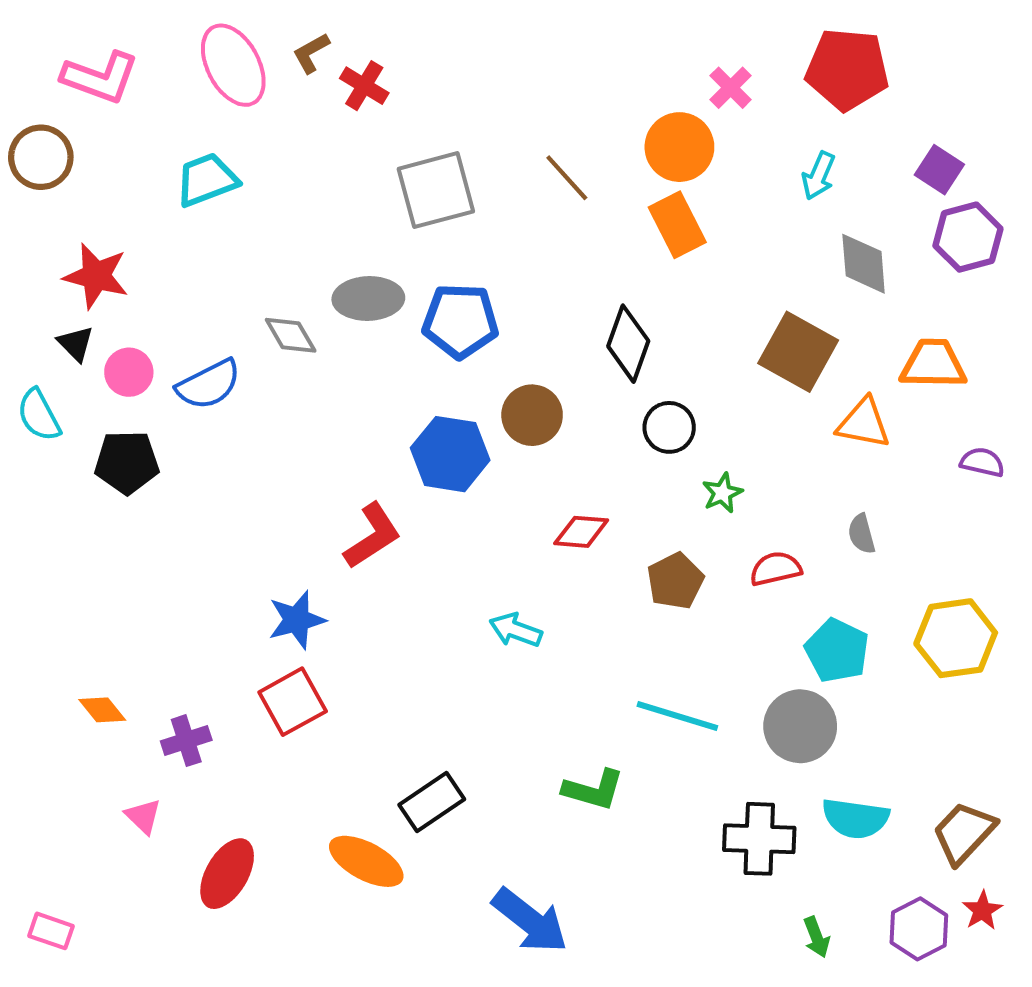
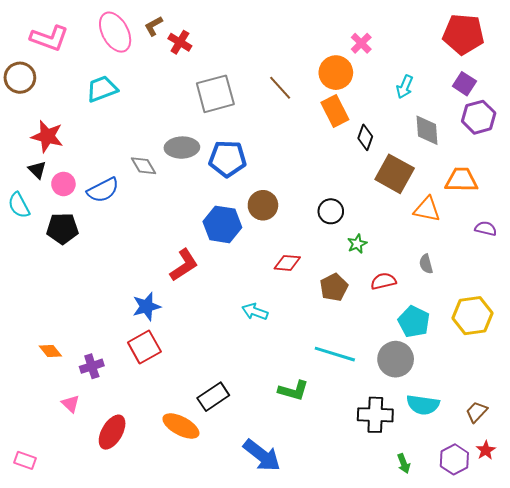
red pentagon: (847, 69) -> (463, 34), moved
black diamond: (628, 344) -> (365, 137), moved, size x0.7
brown trapezoid: (964, 833) -> (477, 412), size x0.7

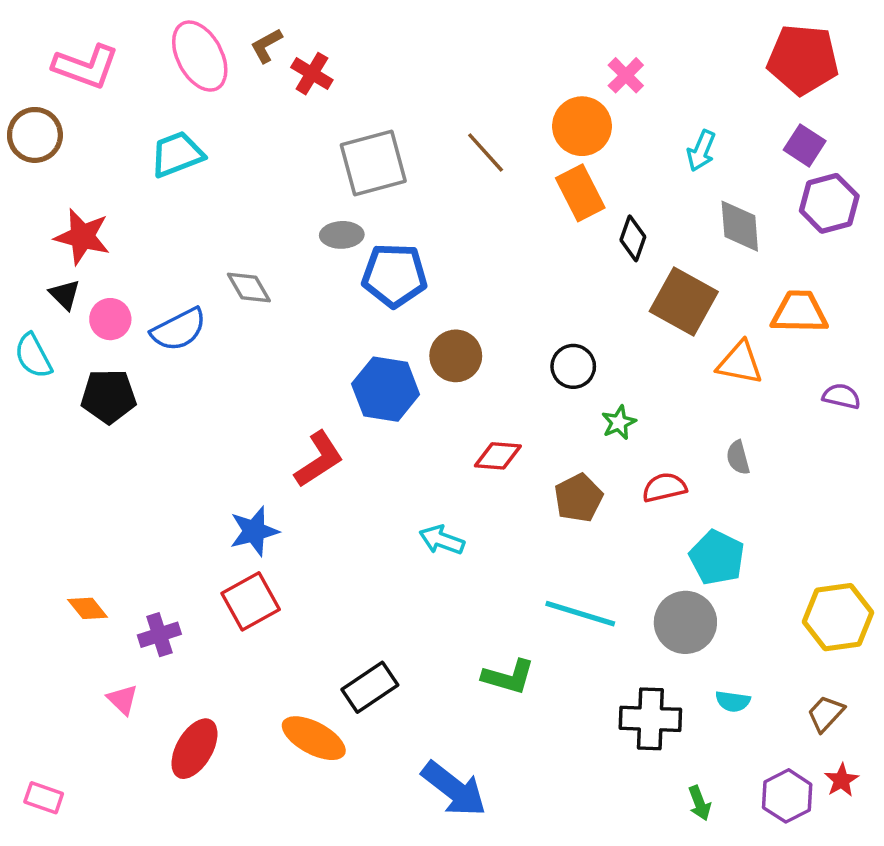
gray ellipse: (182, 148) -> (342, 235), moved, size x0.7
yellow hexagon: (473, 316) -> (838, 617), moved
cyan semicircle: (423, 405) -> (733, 701), size x0.6

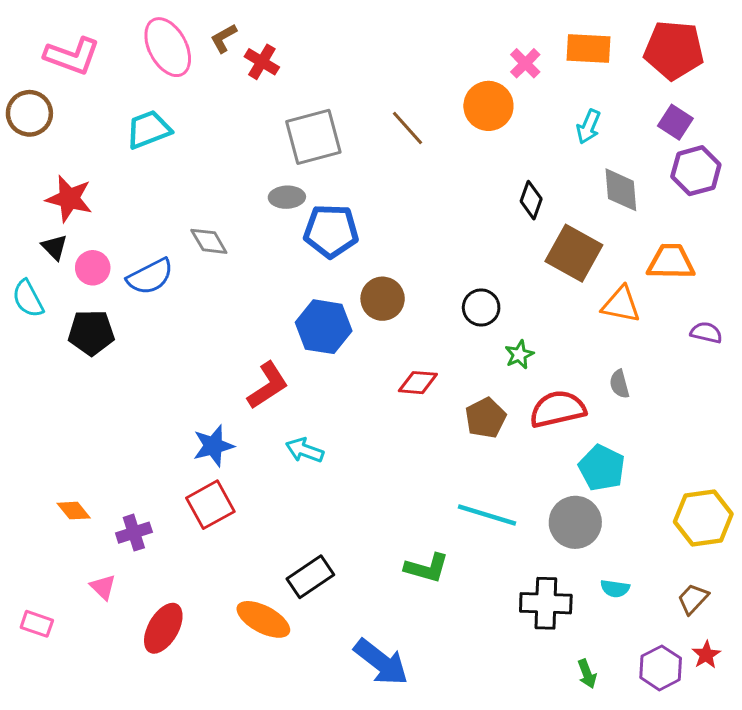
orange rectangle: (580, 193) -> (589, 49), moved, turned -60
red semicircle: (664, 487) -> (558, 409), size x1.5
cyan arrow: (442, 540) -> (305, 450), moved
pink rectangle: (44, 798) -> (37, 624), moved

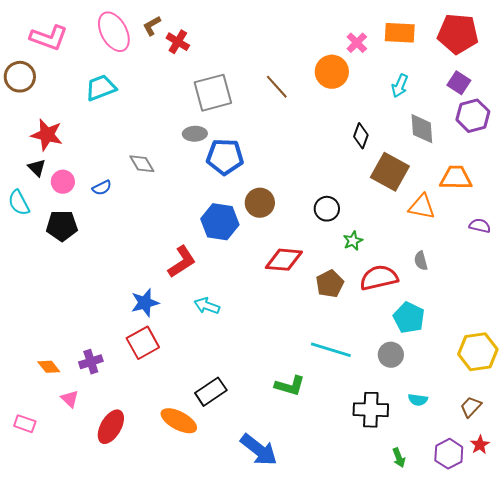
blue semicircle: (150, 277) -> (102, 188), size x0.6
red diamond: (418, 383) -> (284, 260), size x1.4
orange diamond: (74, 511) -> (49, 367), moved
gray circle: (575, 522) -> (391, 355), size x0.7

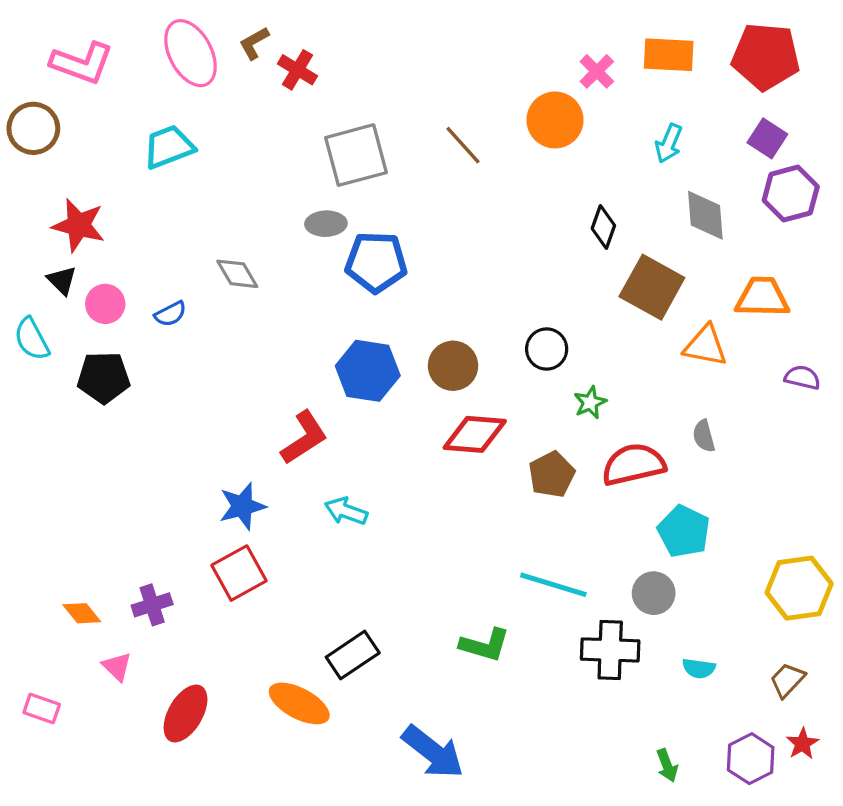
brown circle: (260, 203) -> (453, 366), moved
black cross: (371, 410) -> (610, 650), moved

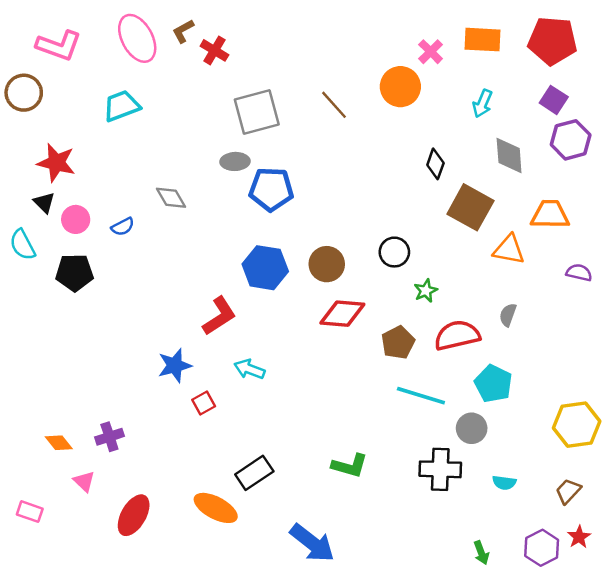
gray semicircle: (704, 436) -> (508, 315), turned 35
red square: (239, 573) -> (204, 403), moved, size x0.6
cyan line: (553, 585) -> (421, 396), moved

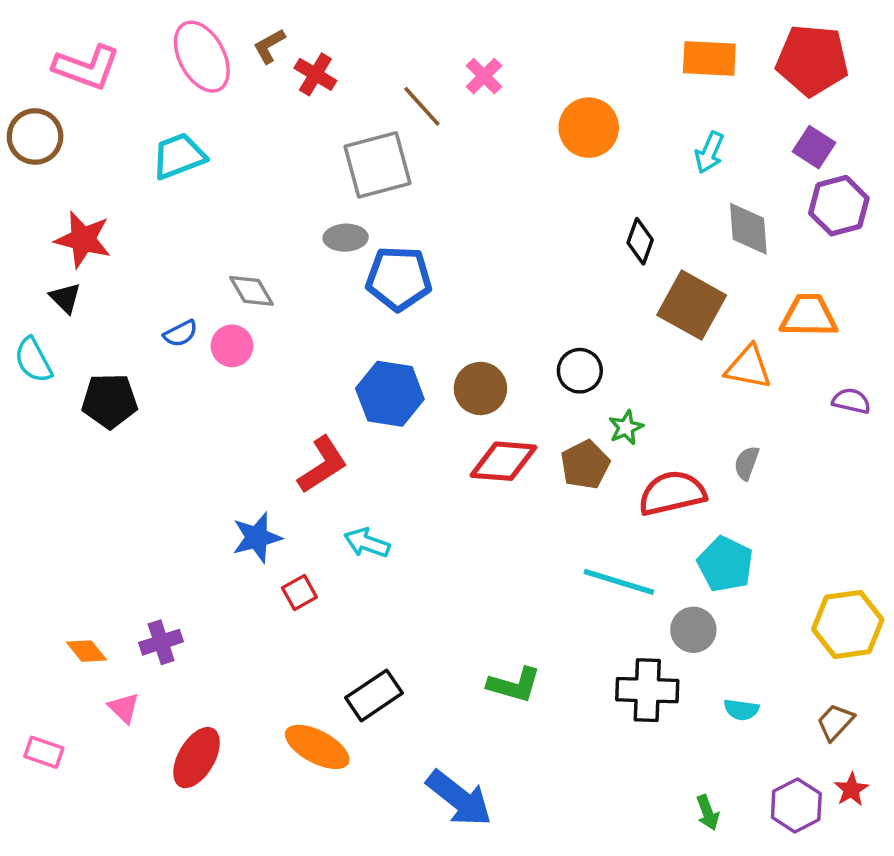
pink cross: (431, 52) -> (484, 76), moved
brown line: (334, 105) -> (422, 106), moved
pink circle: (76, 219) -> (232, 346), moved
brown pentagon: (398, 343) -> (585, 465), moved

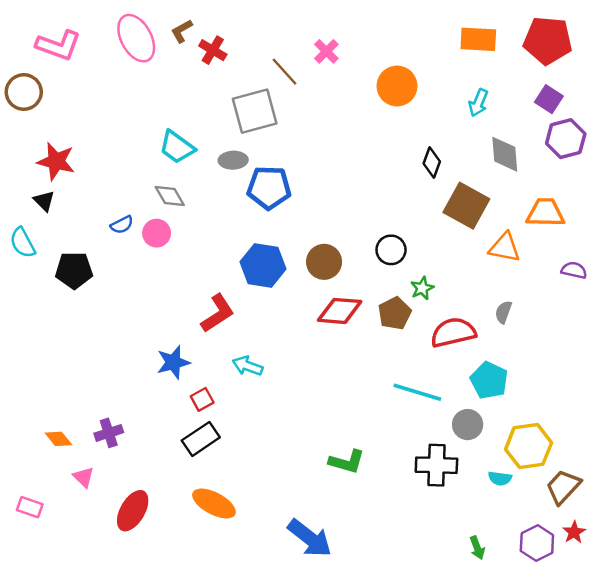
cyan trapezoid: (179, 156) -> (177, 147), moved, turned -123
yellow hexagon: (848, 624) -> (529, 446), moved
black rectangle: (374, 695) -> (201, 439), moved
brown trapezoid: (835, 722) -> (563, 487), size x1.4

